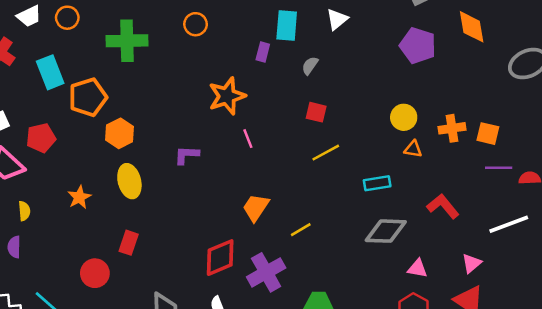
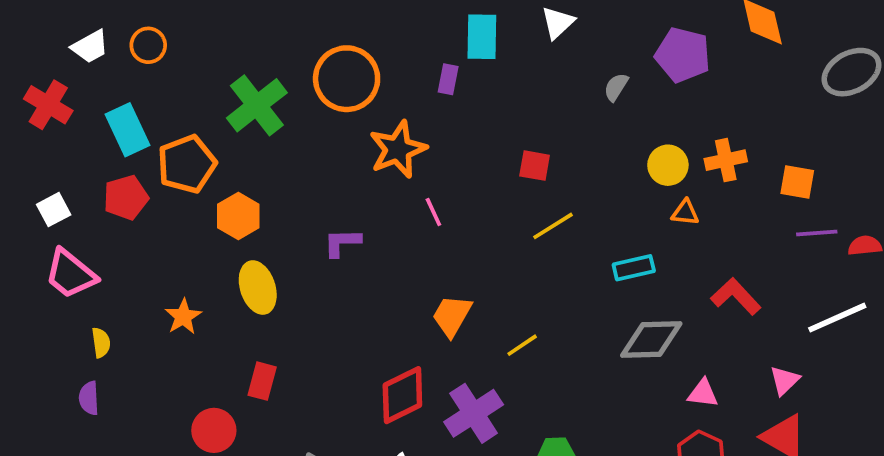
orange circle: (196, 24) -> (347, 79), moved, size x1.8
green cross: (127, 41) -> (257, 105), moved, turned -33
gray semicircle: (310, 66) -> (616, 87), moved
orange cross: (452, 128) -> (726, 160), moved
red pentagon: (41, 138) -> (126, 198), moved

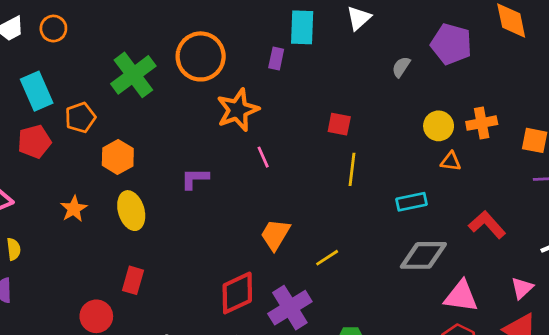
orange pentagon: (187, 164) -> (80, 118), size x0.7
yellow line: (553, 226) -> (352, 169), turned -52
orange star: (183, 317) -> (74, 209), moved
pink triangle: (703, 393) -> (461, 296), size x1.5

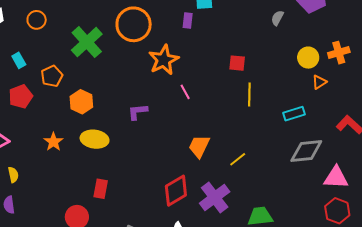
orange circle: (53, 29) -> (37, 20), moved
cyan rectangle: (37, 91) -> (19, 60), size x0.6
orange triangle: (451, 161) -> (319, 82), turned -35
yellow ellipse: (131, 211) -> (95, 139), turned -60

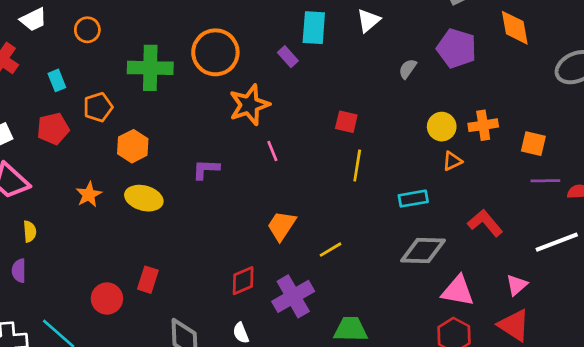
purple rectangle: (188, 21) -> (288, 57), turned -56
green cross: (87, 42) -> (150, 68), turned 36
red rectangle: (101, 189) -> (148, 280), moved
red diamond: (176, 191) -> (243, 281), size x0.7

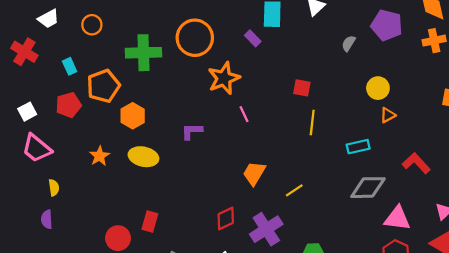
orange pentagon: (98, 107) -> (103, 86), size x1.4
orange cross: (483, 125) -> (434, 41), moved

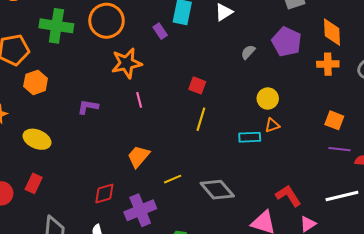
cyan rectangle: (358, 147) -> (250, 137), moved
yellow ellipse: (143, 157) -> (37, 139), moved
red L-shape: (416, 163) -> (288, 196), moved
gray diamond: (368, 188) -> (217, 190), moved, turned 40

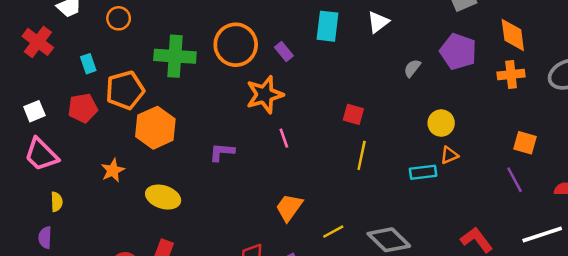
purple rectangle: (160, 31) -> (284, 52), moved
orange hexagon: (36, 82) -> (155, 128), size x1.4
purple line: (340, 149) -> (515, 180), moved, turned 60

